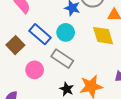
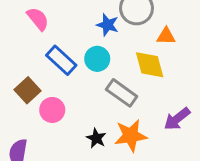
brown square: (15, 45) -> (28, 90), moved
gray rectangle: (62, 59) -> (122, 93), moved

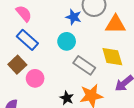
orange triangle: (166, 36) -> (115, 24), size x1.5
blue rectangle: (61, 60) -> (27, 40), moved
yellow diamond: (150, 65) -> (112, 57), moved

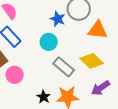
yellow diamond: (112, 57) -> (92, 61), turned -35

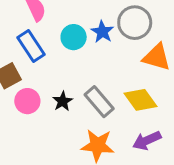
cyan circle: (49, 42) -> (74, 37), moved
black star: (44, 97) -> (63, 101), moved

